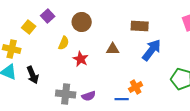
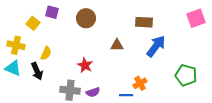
purple square: (48, 16) -> (52, 12), turned -32
yellow semicircle: (64, 43) -> (46, 53), moved
red star: (81, 59) -> (85, 65), moved

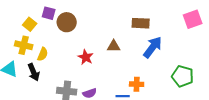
brown circle: (86, 18) -> (67, 22), moved
yellow cross: (16, 45) -> (24, 45), moved
red star: (85, 65) -> (86, 57), moved
orange cross: (140, 83) -> (137, 84), turned 32

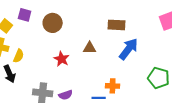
brown circle: (67, 22) -> (53, 23), moved

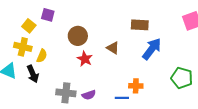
brown circle: (53, 23) -> (78, 36), moved
brown triangle: (90, 48) -> (113, 48), turned 32

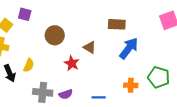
yellow semicircle: (42, 56) -> (29, 65), moved
red star: (85, 59) -> (72, 63), moved
orange cross: (136, 86) -> (131, 85), moved

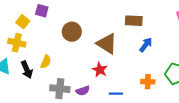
brown triangle: (90, 47) -> (107, 44), size x1.6
blue arrow: (129, 48) -> (146, 45), size x0.7
red star: (72, 63) -> (100, 70), moved

